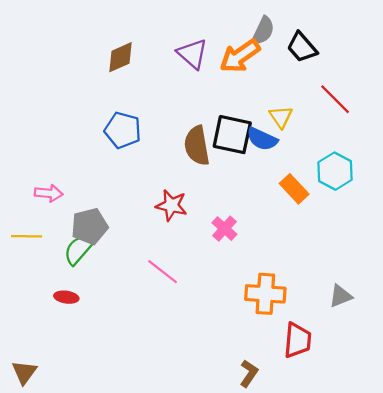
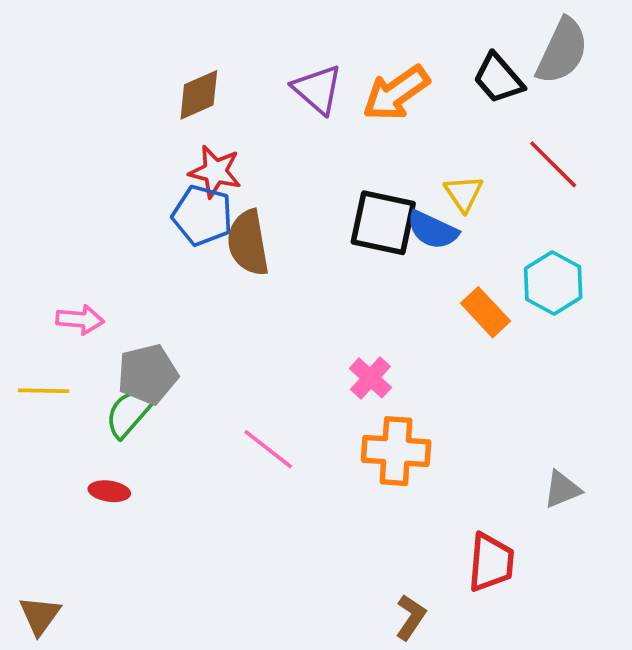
gray semicircle: (263, 31) -> (562, 51), moved, size x1.4
brown semicircle: (197, 146) -> (248, 243), moved
red star: (171, 205) -> (215, 172), moved
orange cross: (265, 294) -> (396, 451), moved

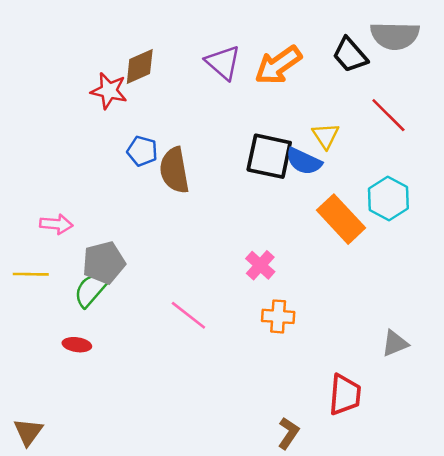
gray semicircle: (562, 51) -> (395, 36), turned 66
red star: (215, 172) -> (109, 91), moved
blue pentagon: (202, 215) -> (142, 151), size x0.7
orange rectangle: (486, 312) -> (341, 219), size x1.4
orange cross: (396, 451) -> (278, 316), size x0.7

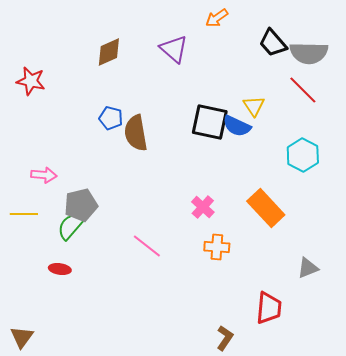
gray semicircle: (395, 36) -> (309, 53), moved
orange arrow: (278, 65) -> (217, 18), moved, size x0.6
red star: (109, 91) -> (31, 81), moved
orange rectangle: (341, 219) -> (266, 208), moved

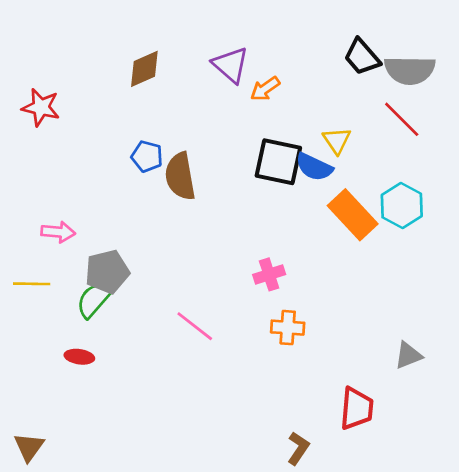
orange arrow: (217, 18) -> (265, 89), moved
pink cross: (203, 207) -> (269, 274), turned 30
orange rectangle: (266, 208) -> (353, 215), moved

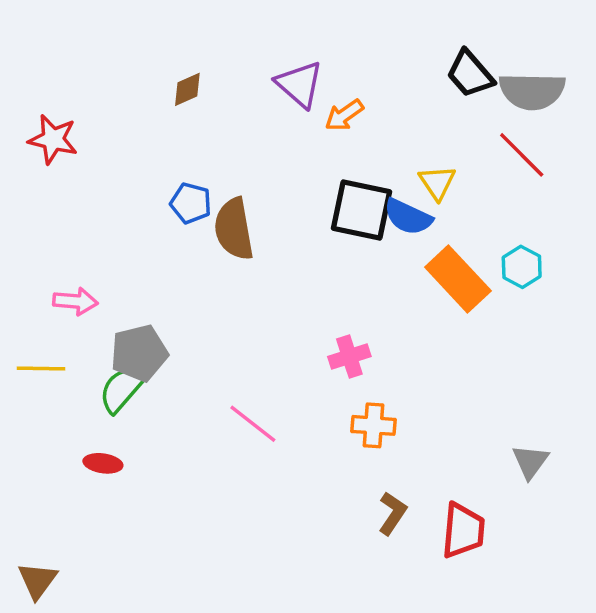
brown diamond: (144, 69) -> (187, 89), size x0.7
cyan hexagon: (402, 205) -> (522, 267), size x0.7
gray triangle: (408, 355) -> (530, 462), turned -32
brown L-shape: (298, 448) -> (392, 513), moved

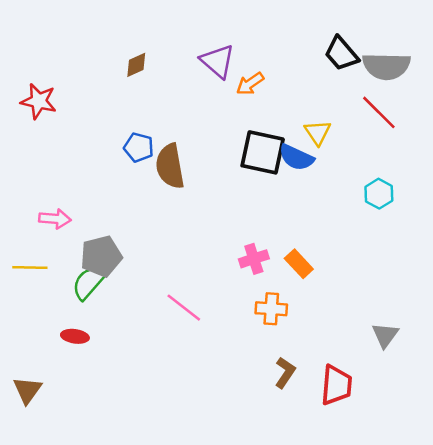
orange rectangle: (458, 279) -> (299, 264), moved, size x0.6
brown triangle: (37, 581) -> (27, 390), moved

